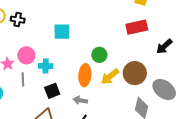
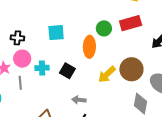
black cross: (18, 20) -> (17, 38), moved
green circle: (99, 55) -> (104, 28), moved
orange ellipse: (85, 75) -> (89, 47), moved
black square: (52, 91) -> (67, 71), moved, turned -35

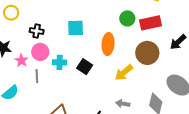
green circle: (104, 28) -> (127, 18), moved
brown circle: (131, 69) -> (147, 53), moved
gray arrow: (79, 100) -> (123, 104), moved

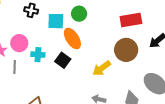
green circle: (127, 18) -> (79, 14), moved
black cross: (37, 31) -> (31, 10), moved
orange ellipse: (108, 44) -> (72, 38), moved, turned -40

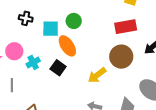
cyan cross: (38, 55) -> (33, 62), turned -32
gray line: (15, 67) -> (12, 85), moved

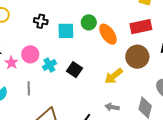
orange ellipse: (67, 46) -> (108, 34), moved

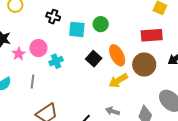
orange ellipse: (108, 34) -> (117, 55), moved
black square: (75, 70) -> (94, 59), moved

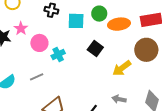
pink star: (19, 54) -> (21, 28), moved
orange ellipse: (117, 55) -> (119, 24), moved, turned -65
gray line: (32, 82) -> (37, 77), turned 64

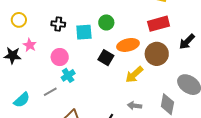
orange ellipse: (119, 24) -> (128, 45), moved
pink circle: (39, 43) -> (60, 57), moved
cyan cross: (58, 54) -> (68, 75), moved

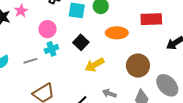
brown circle: (157, 54) -> (138, 66), moved
black square: (106, 58) -> (81, 42), moved
yellow arrow: (134, 75) -> (95, 65), moved

